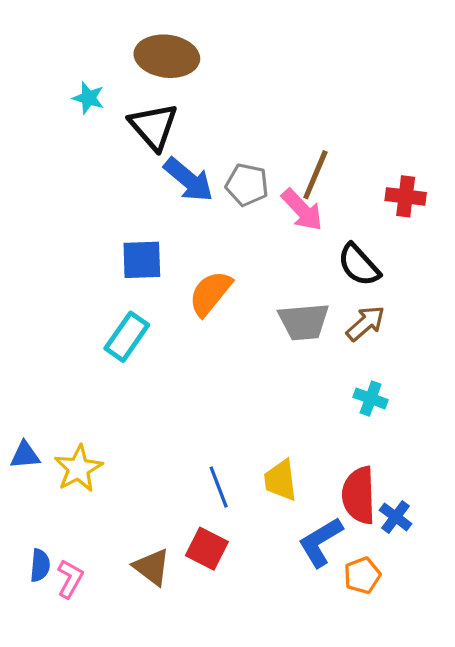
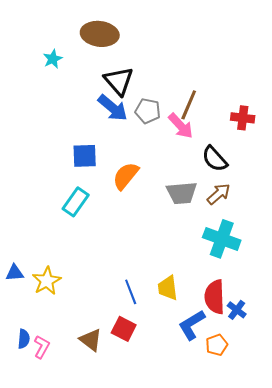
cyan star: (88, 98) -> (53, 59), turned 30
black triangle: (154, 126) -> (119, 81), moved
cyan cross: (371, 398) -> (222, 239), size x1.8

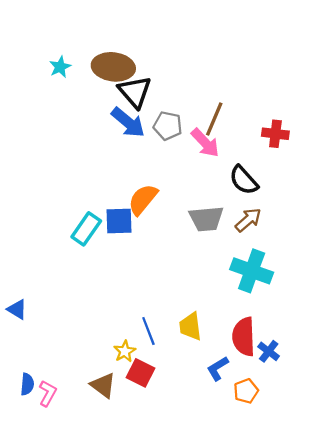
brown ellipse: (100, 34) -> (113, 67), moved
blue square: (85, 156) -> (119, 221), moved
blue triangle: (15, 273) -> (17, 309), turned 36
yellow star: (47, 281) -> (125, 351), moved, size x0.7
blue L-shape: (192, 325) -> (218, 368), size x0.7

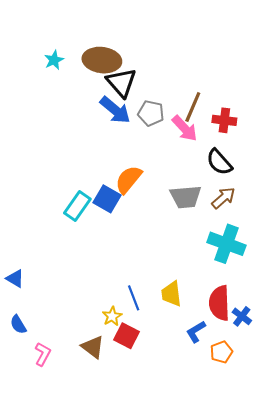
red cross: (275, 134) -> (224, 120), moved
blue square: (119, 221) -> (107, 199), turned 32
blue semicircle: (27, 384) -> (18, 324), moved, turned 144

